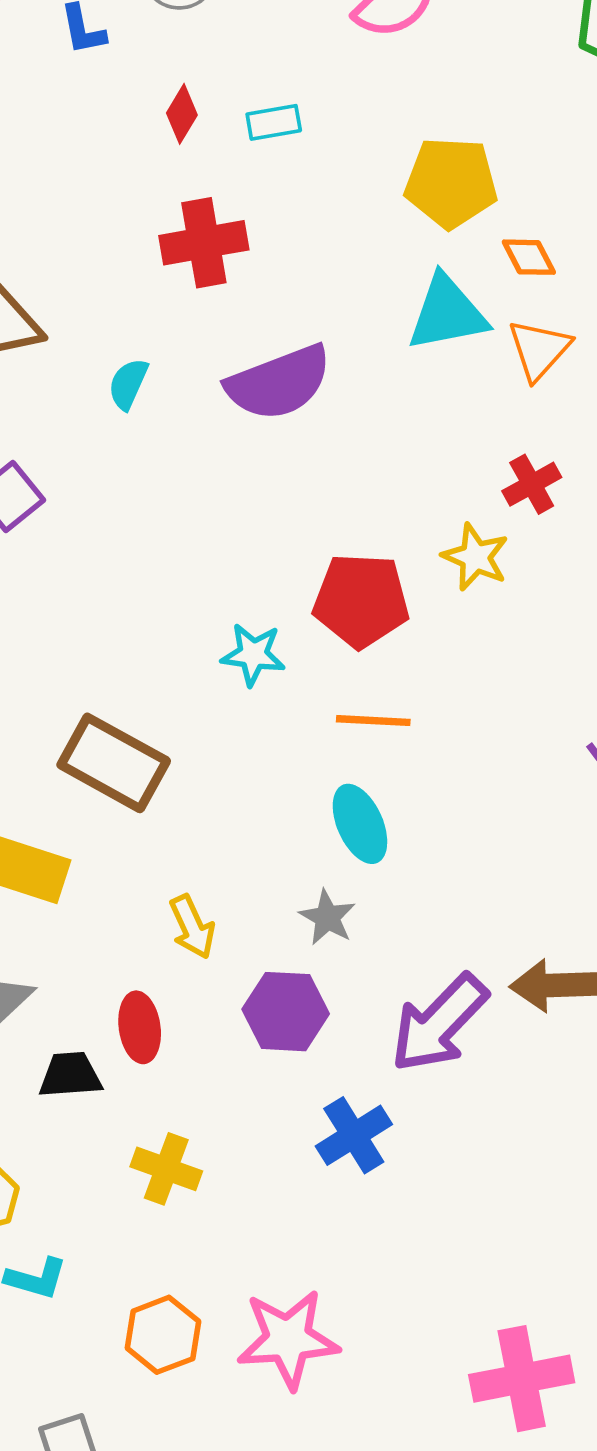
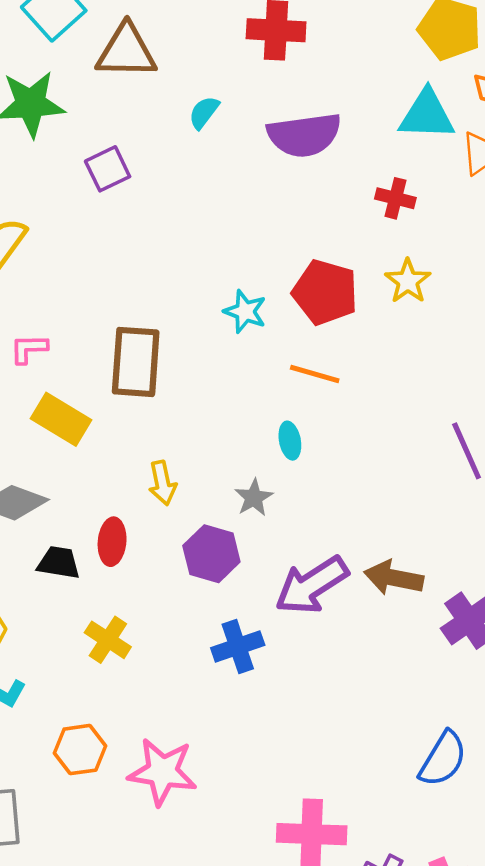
red cross: (532, 484) -> (395, 198), moved, turned 30
brown rectangle: (114, 763) -> (136, 362), turned 52
cyan ellipse: (360, 824) -> (290, 441), size x0.7

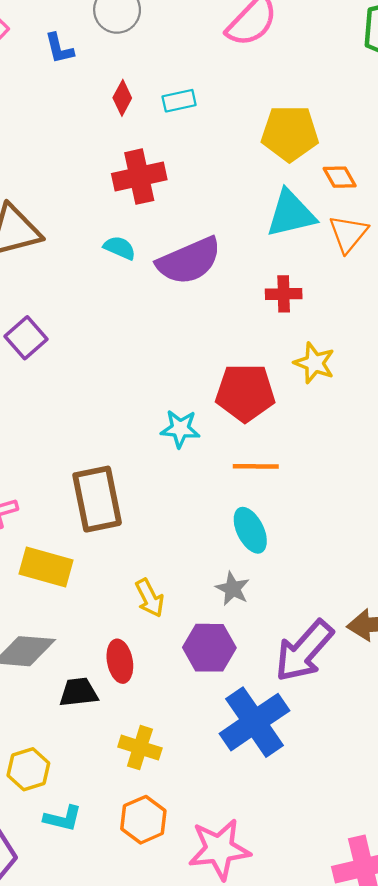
cyan semicircle: (204, 112) -> (120, 248), moved, turned 92
cyan ellipse: (290, 441) -> (250, 530), size x1.4
blue cross: (238, 646) -> (255, 722), size x1.5
orange hexagon: (80, 750) -> (143, 820), moved

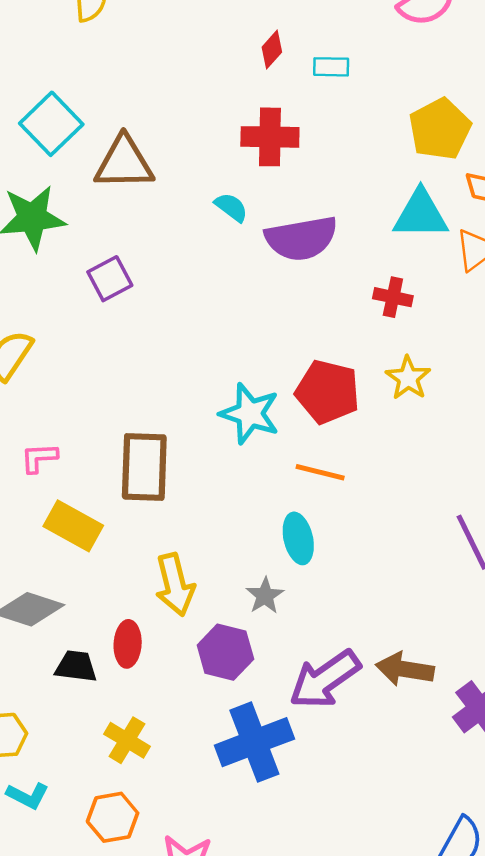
yellow pentagon: (290, 133) -> (440, 129), turned 30
cyan star: (180, 429) -> (250, 414), size x1.4
yellow arrow: (150, 598) -> (175, 585), size x1.4

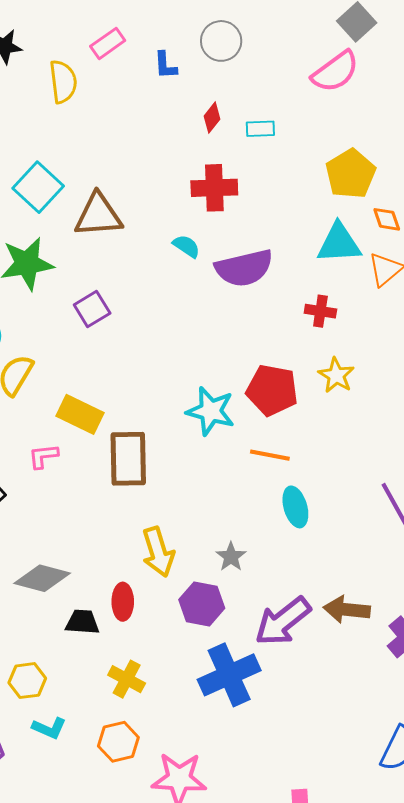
yellow rectangle: (73, 526) -> (80, 414), moved
cyan ellipse: (298, 538) -> (295, 507), moved

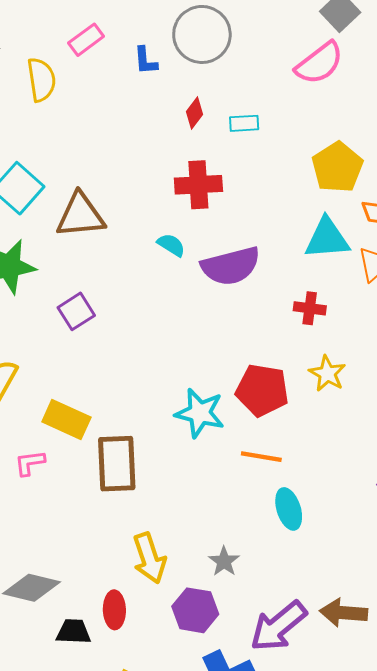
gray circle: (221, 41) -> (202, 34), size x1.4

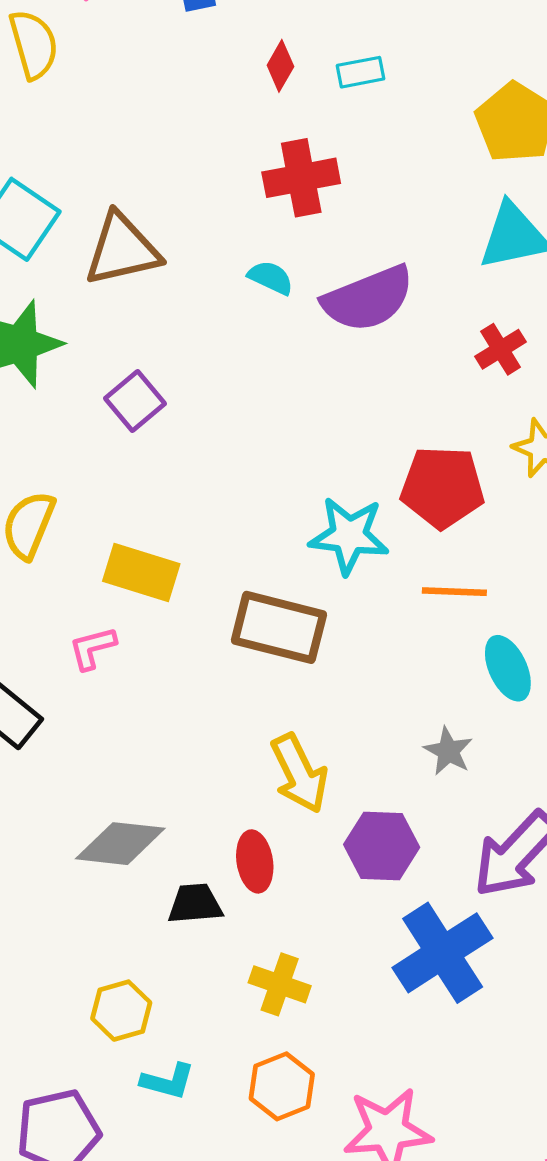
red cross: (310, 308) -> (501, 349), turned -32
brown rectangle: (117, 464) -> (279, 627), moved, turned -66
gray star: (224, 561) -> (448, 751), moved

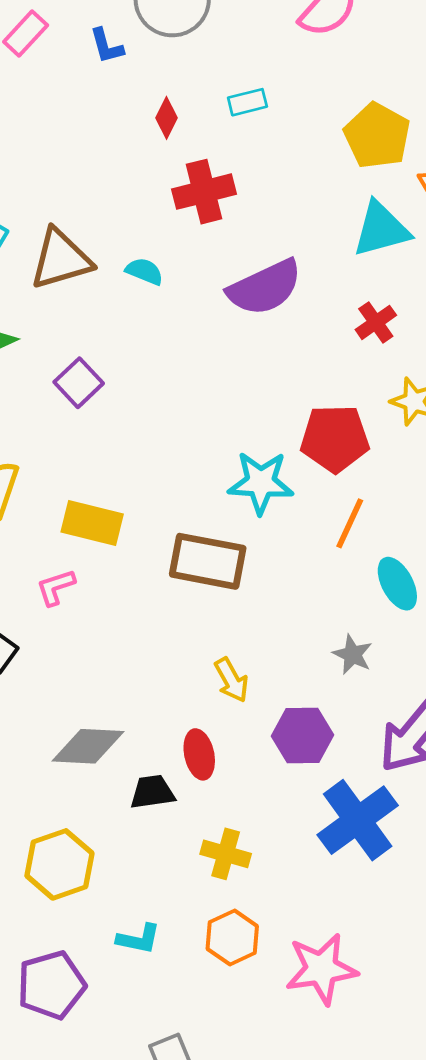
red diamond: (280, 66) -> (167, 118), moved
cyan semicircle: (271, 278) -> (144, 271), moved
orange line: (454, 592) -> (350, 523), turned -64
yellow arrow: (299, 773) -> (231, 680), size x0.7
yellow hexagon: (121, 1011) -> (59, 864), moved, size x1.4

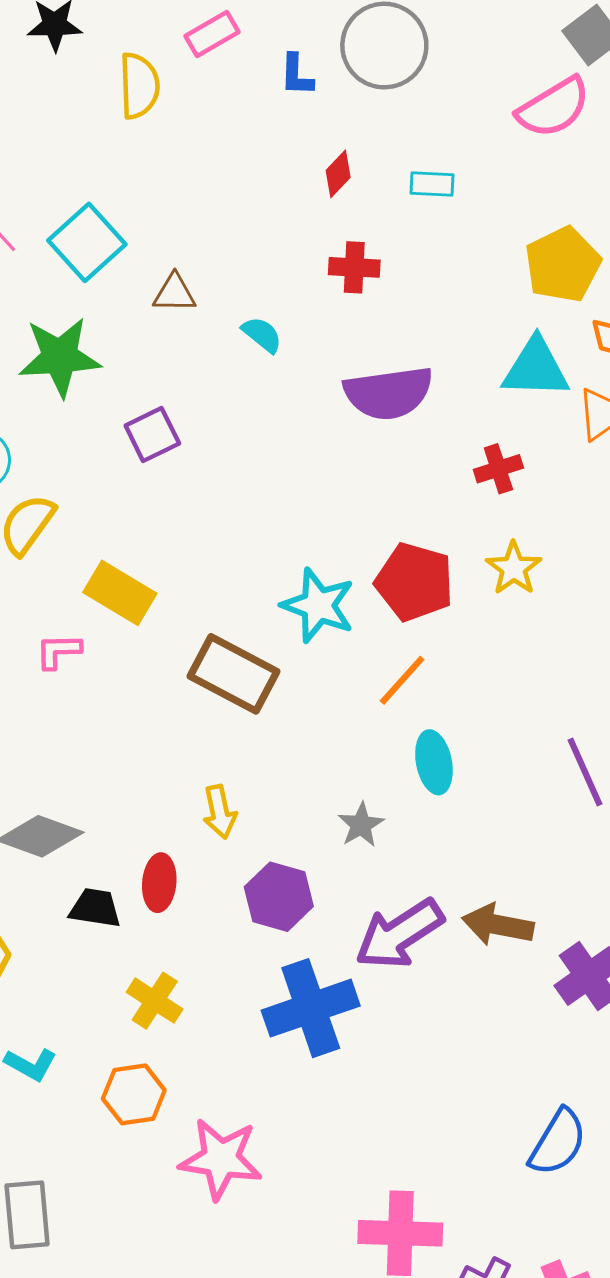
red cross: (204, 192) -> (354, 267), size x0.7
brown triangle: (61, 259) -> (174, 293), size x0.6

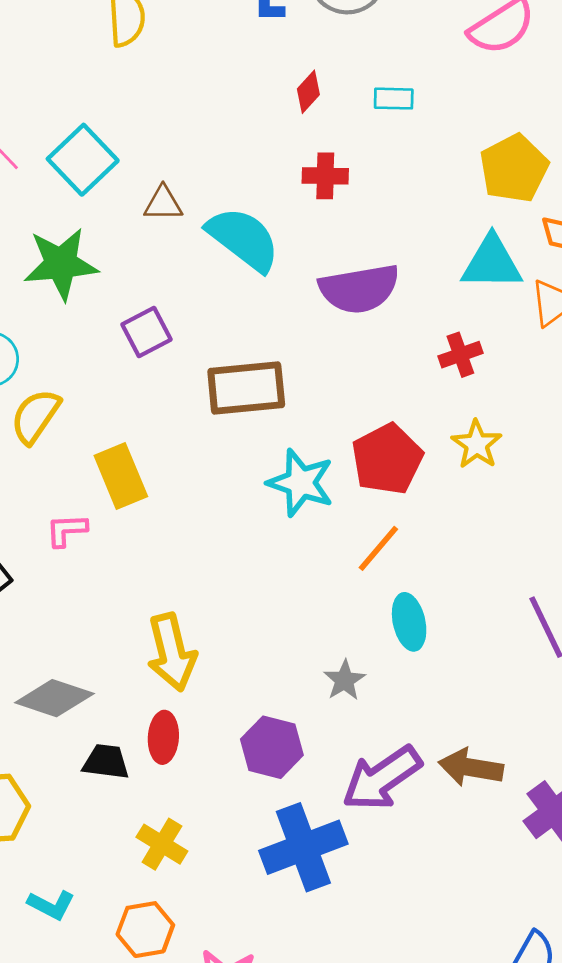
cyan semicircle: (262, 335) -> (243, 239), size x2.0
red pentagon: (414, 582) -> (387, 459), turned 30
yellow rectangle: (120, 593) -> (121, 476), turned 38
brown rectangle: (234, 674) -> (246, 388), moved, turned -32
yellow arrow: (220, 812) -> (172, 652), moved, size x1.6

